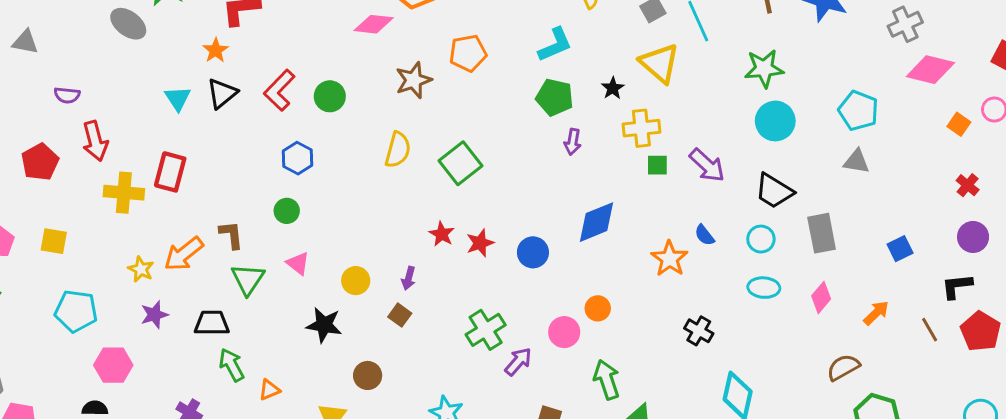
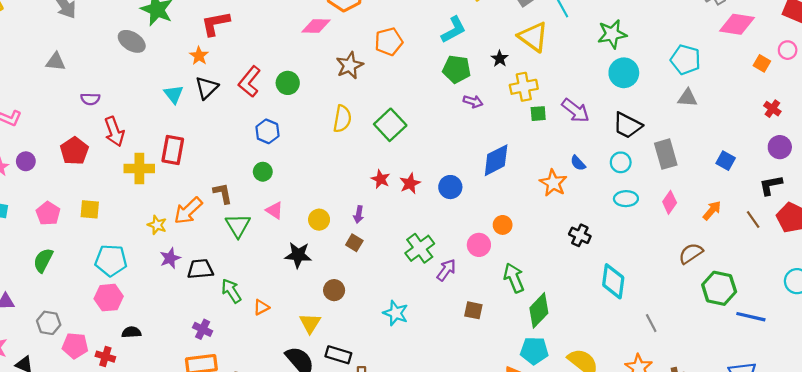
purple arrow: (573, 142) -> (473, 101), turned -78
blue square: (900, 249) -> (726, 161), turned -30
black trapezoid: (212, 323) -> (200, 269), moved
pink hexagon: (113, 365) -> (109, 298), moved

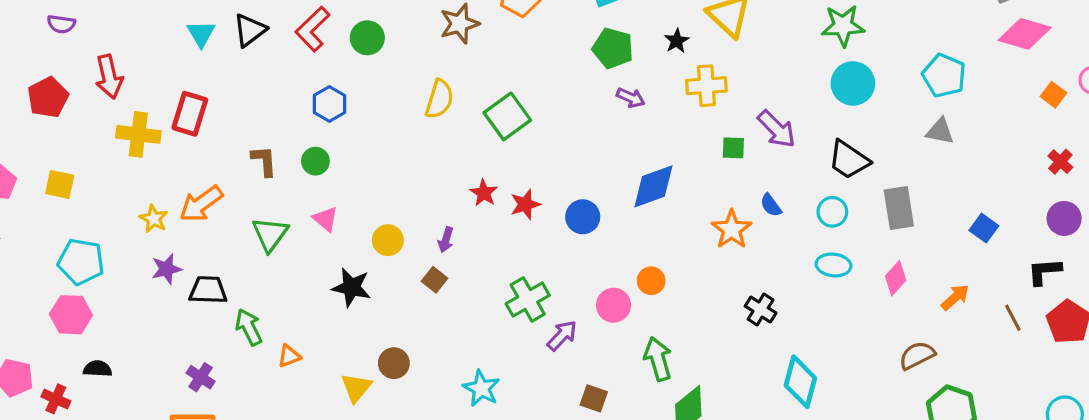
purple semicircle: (90, 99) -> (61, 24), moved
green square: (538, 114) -> (733, 148), moved
brown L-shape: (223, 193) -> (264, 161), moved
brown circle: (334, 290) -> (394, 363), moved

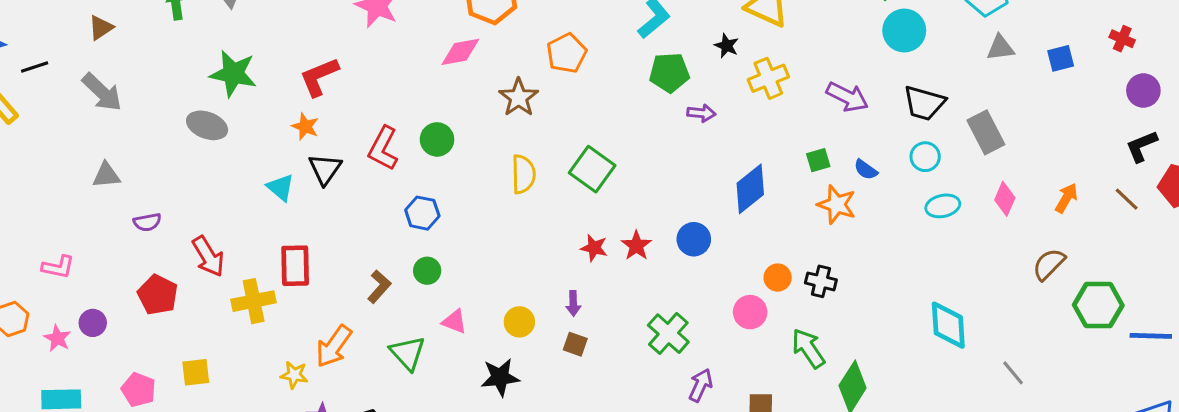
green square: (733, 148) -> (818, 160), moved
brown L-shape: (264, 161) -> (379, 287), turned 64
blue square: (984, 228) -> (1061, 58), moved, turned -32
black cross: (761, 310) -> (821, 281), moved
purple arrow: (562, 336) -> (701, 385), moved

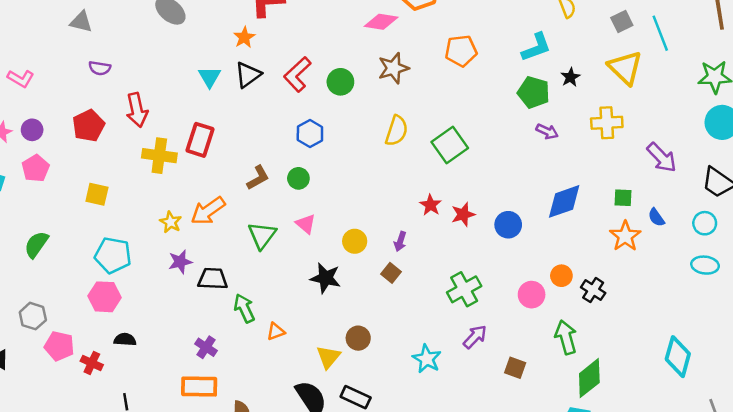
black star: (727, 46) -> (570, 77), moved
brown star: (519, 98) -> (393, 68), moved
pink pentagon: (139, 390) -> (36, 168), moved

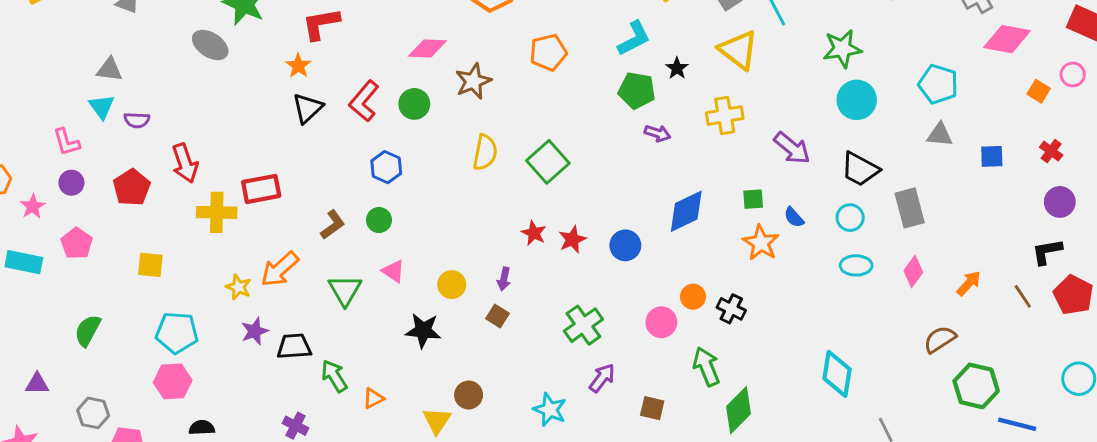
pink diamond: (381, 22) -> (427, 48), moved
cyan triangle: (210, 77) -> (102, 107), moved
pink L-shape: (21, 78) -> (66, 142), moved, turned 50
purple circle: (32, 130) -> (71, 183), moved
red rectangle: (200, 140) -> (261, 189), turned 68

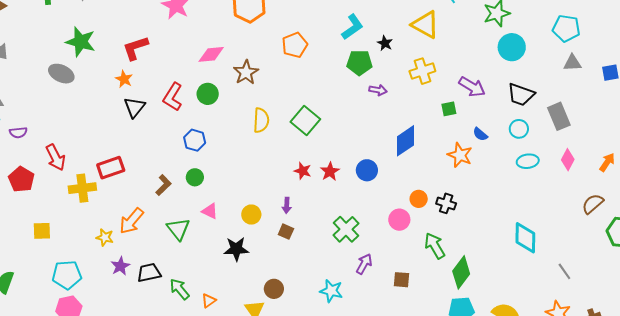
green square: (753, 199) -> (449, 109), moved

